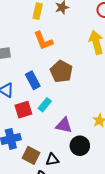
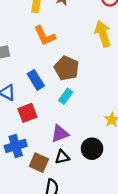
cyan rectangle: (45, 105) -> (66, 96), moved
purple triangle: (64, 125) -> (60, 134), moved, turned -30
black triangle: (52, 160) -> (62, 157), moved

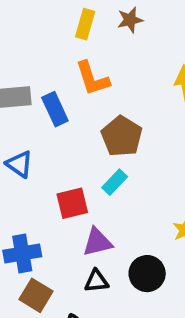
blue rectangle: (36, 80) -> (55, 109), moved
red square: (27, 113) -> (72, 203), moved
brown square: (39, 163) -> (36, 295), moved

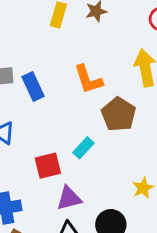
orange L-shape: (92, 78) -> (88, 79), moved
brown pentagon: (122, 136) -> (119, 114), moved

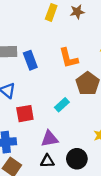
red square: (48, 166) -> (25, 114), moved

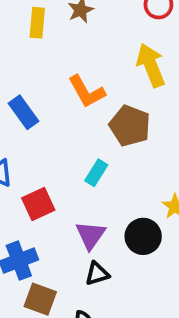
purple triangle: (49, 139) -> (91, 235), turned -30
black circle: (77, 159) -> (143, 236), moved

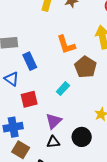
blue rectangle: (24, 112) -> (30, 61), moved
black circle: (143, 236) -> (82, 137), moved

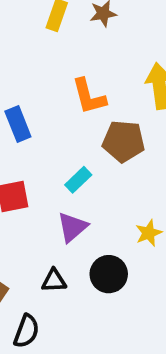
brown pentagon: (86, 67) -> (124, 141), turned -30
purple triangle: (54, 121) -> (72, 227), moved

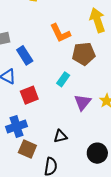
purple triangle: (72, 227) -> (82, 102), moved
black circle: (109, 274) -> (97, 153), moved

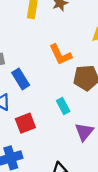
cyan rectangle: (63, 79) -> (63, 106), turned -64

